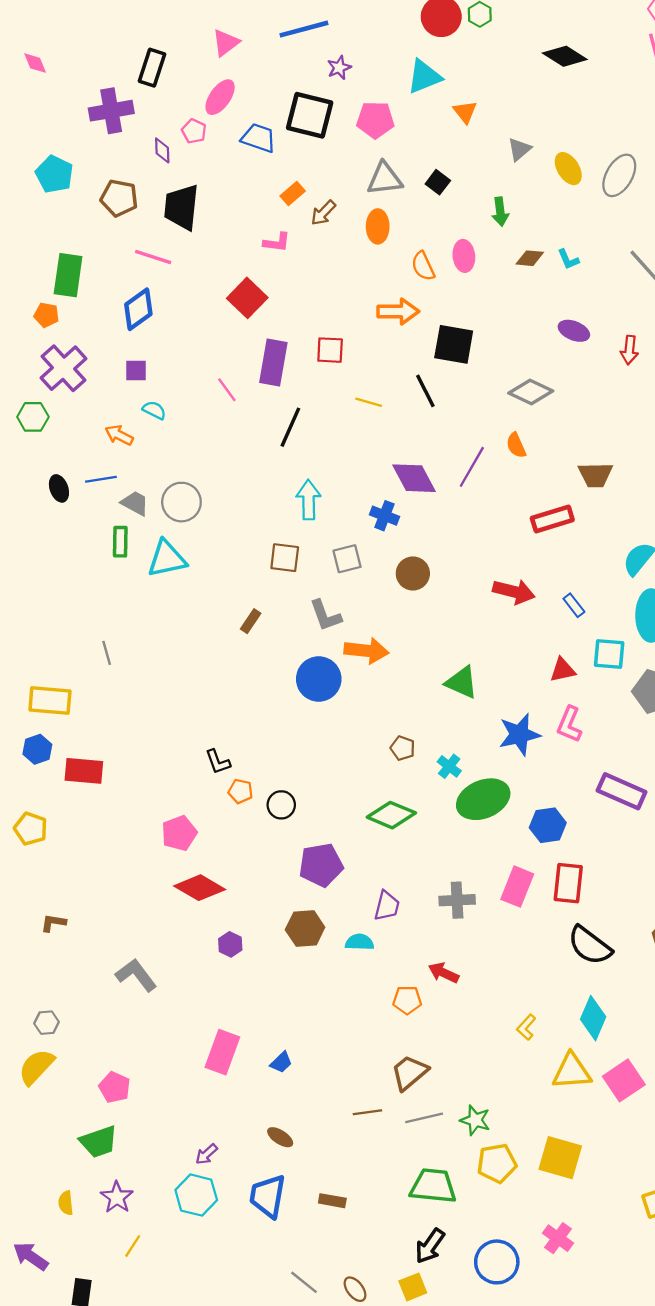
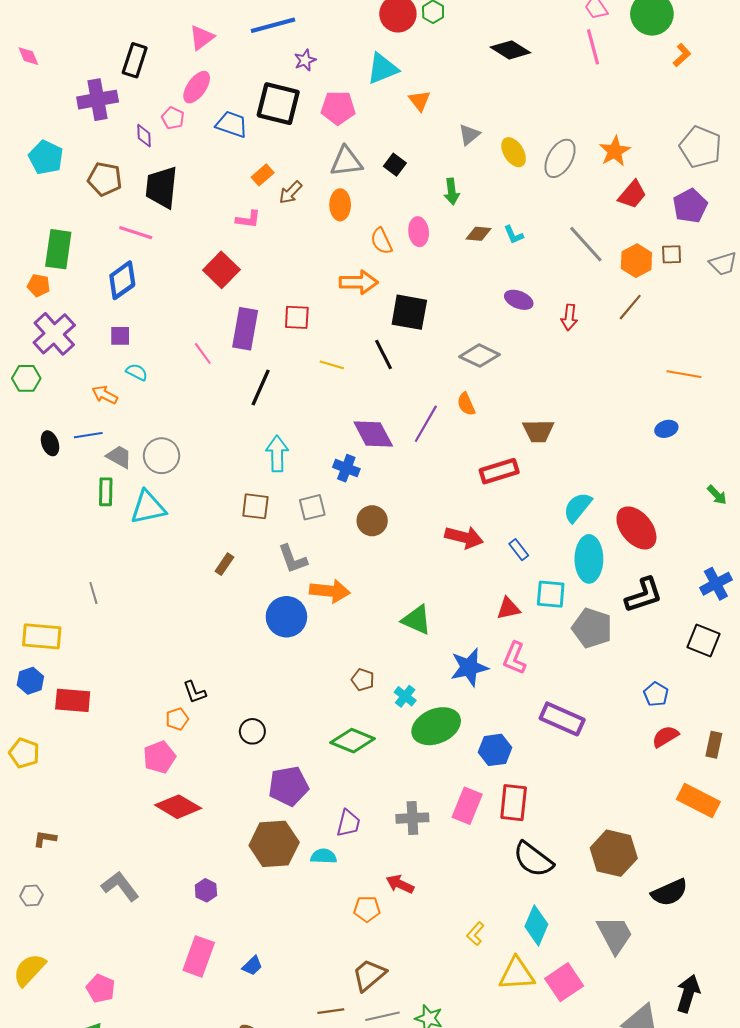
orange pentagon: (240, 791) -> (177, 719), moved, turned -30
brown hexagon: (305, 928) -> (274, 844), size x1.4
purple hexagon: (230, 944) -> (206, 890), moved
gray hexagon: (47, 1023) -> (31, 896), moved

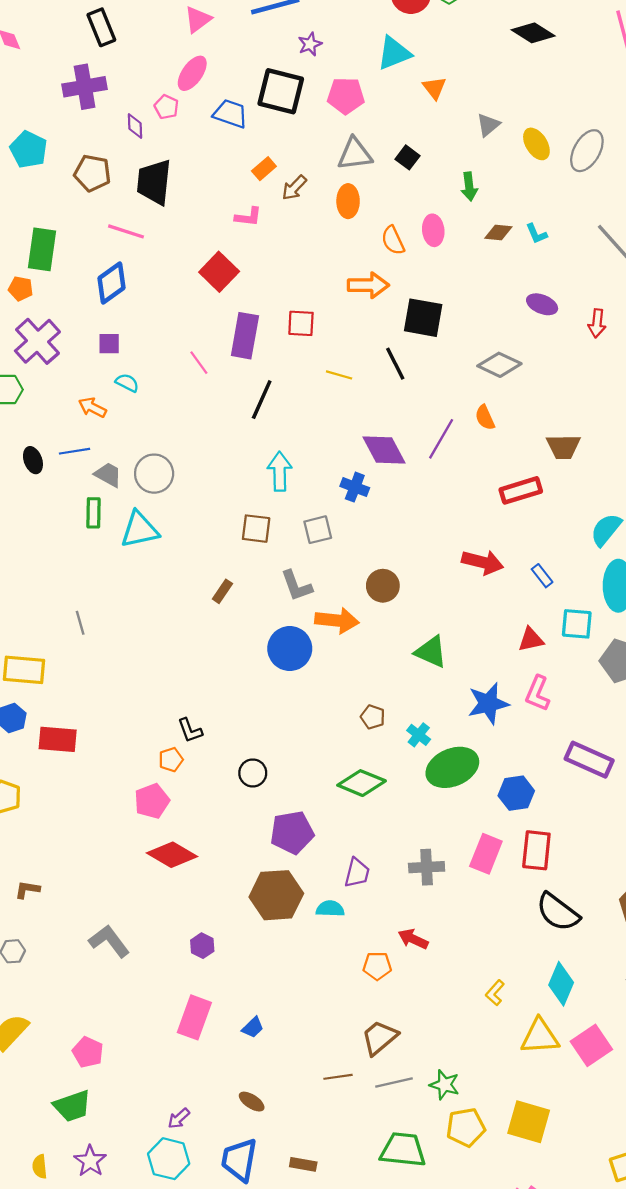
black rectangle: (135, 60) -> (101, 27), moved, turned -40
brown circle: (372, 521) -> (383, 586), moved

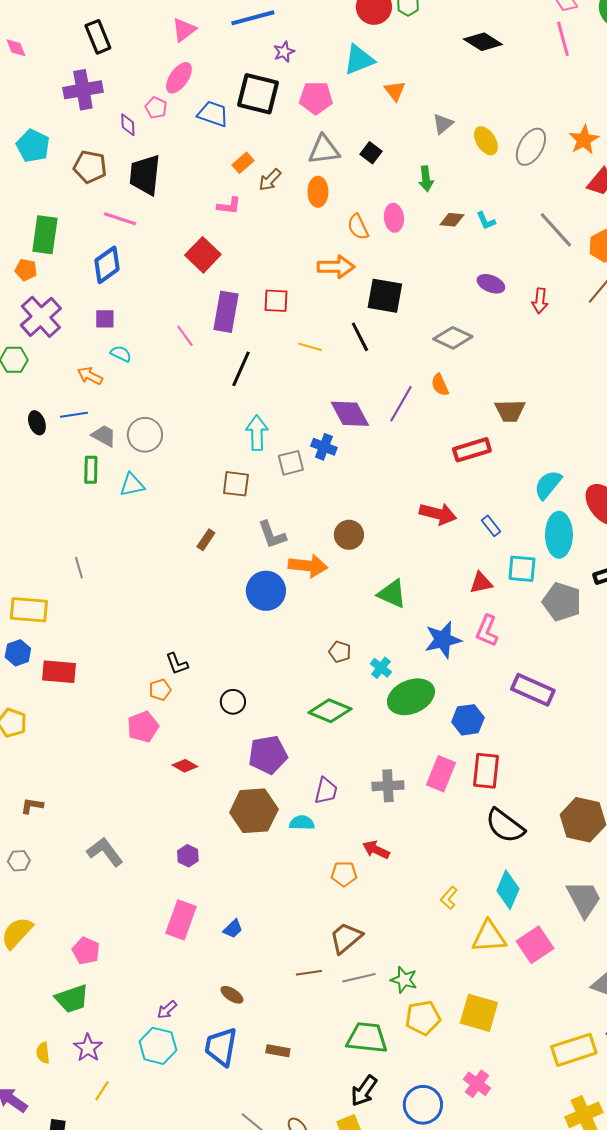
cyan triangle: (140, 530) -> (132, 485), size x0.7
gray square: (318, 530) -> (291, 463), moved
red diamond: (172, 855) -> (185, 766), moved, size x0.6

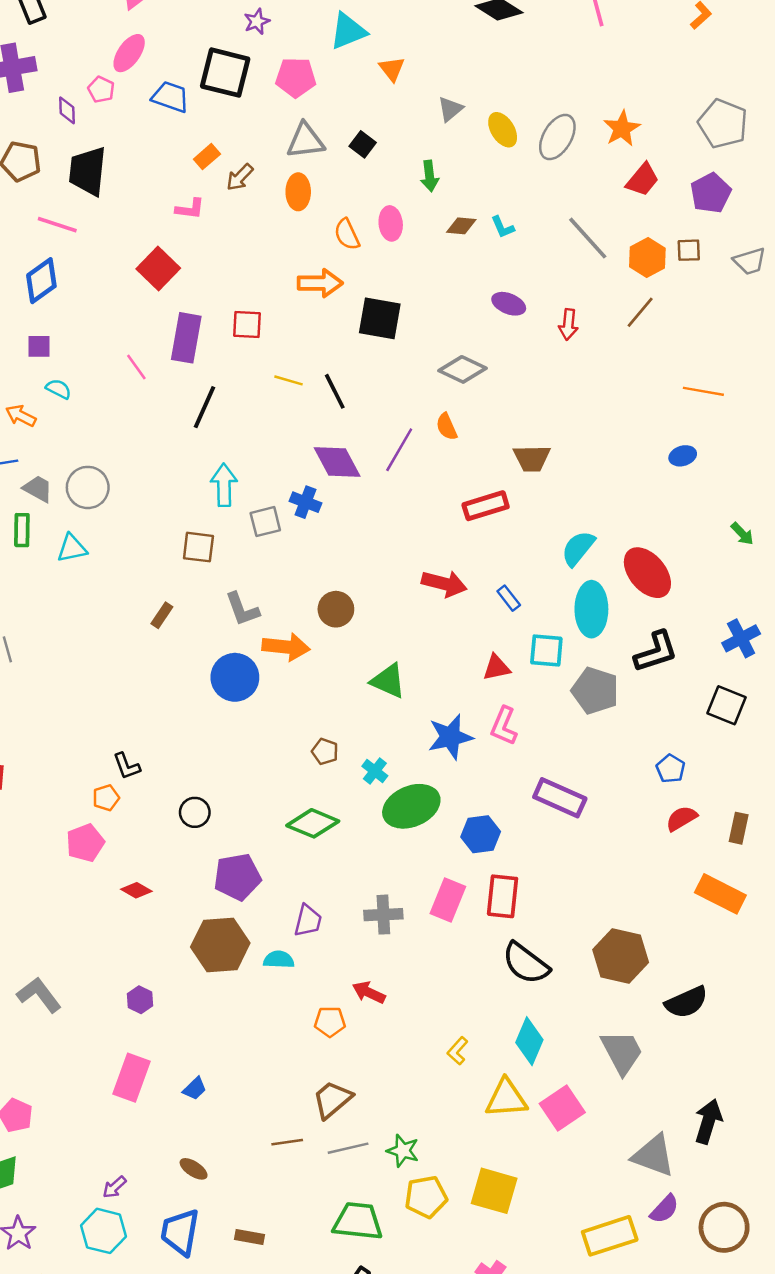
black line: (360, 337) -> (335, 391), moved

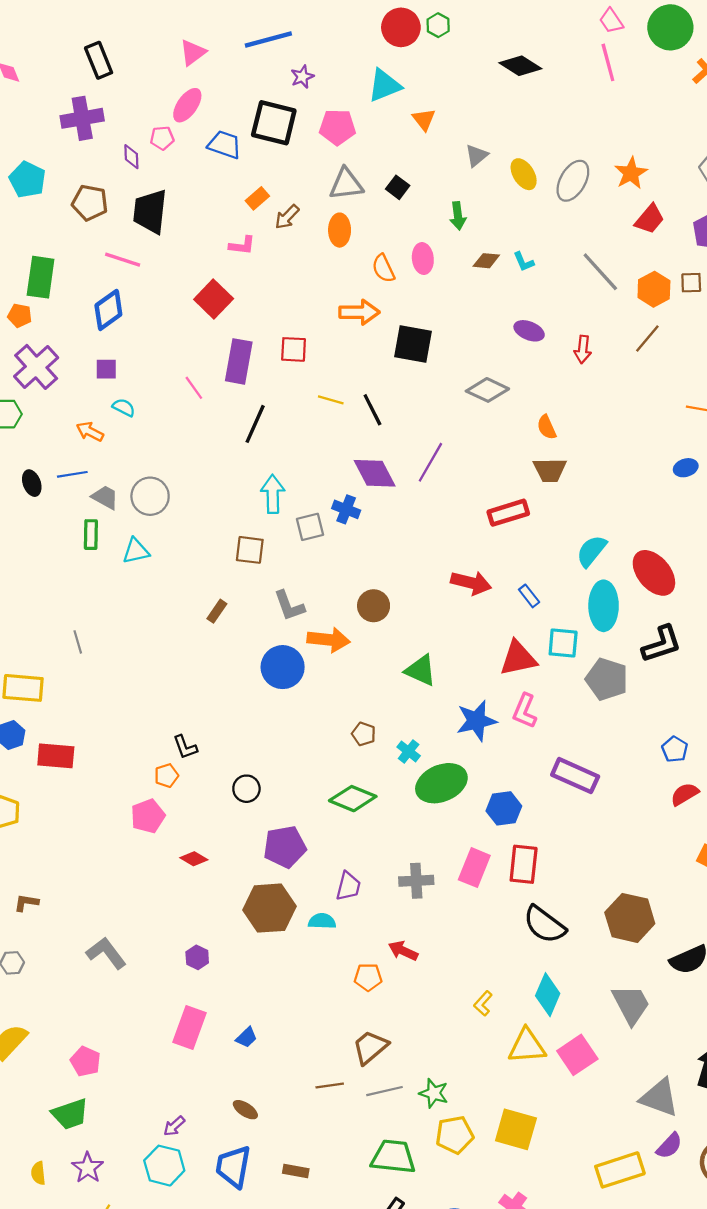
pink pentagon: (101, 90) -> (162, 138), turned -30
orange semicircle: (447, 427) -> (547, 427), moved
red triangle: (497, 668) -> (518, 658), size x1.5

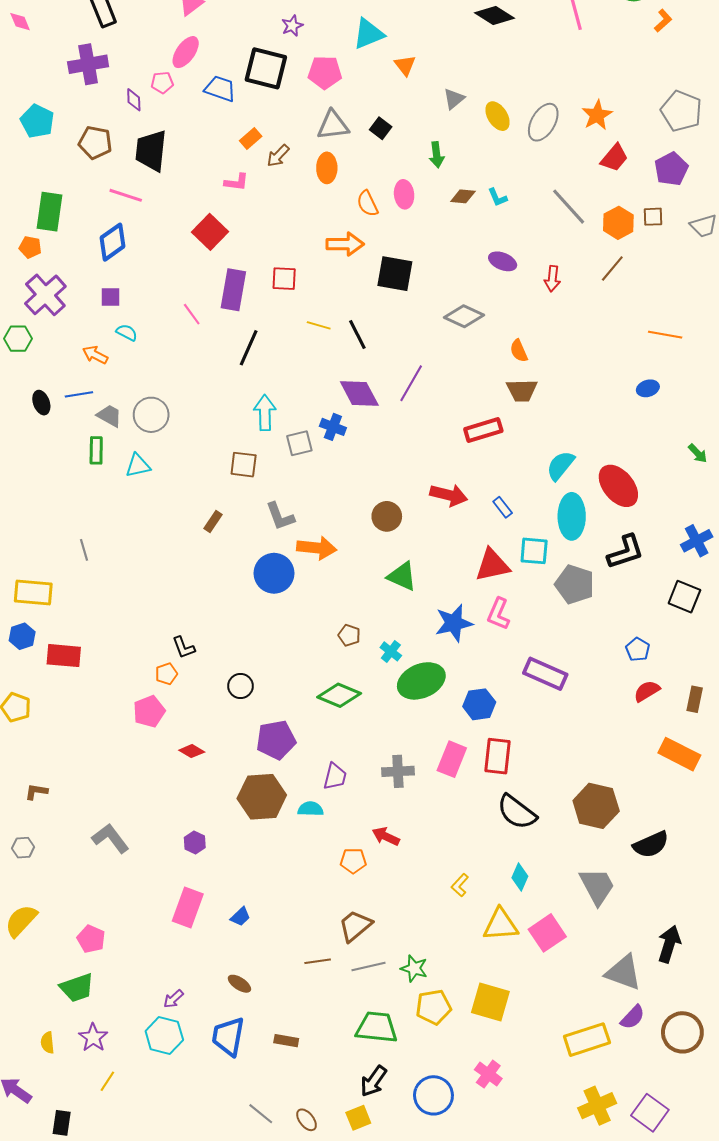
brown circle: (374, 606) -> (387, 516), moved
cyan diamond: (548, 995) -> (520, 877), size x0.7

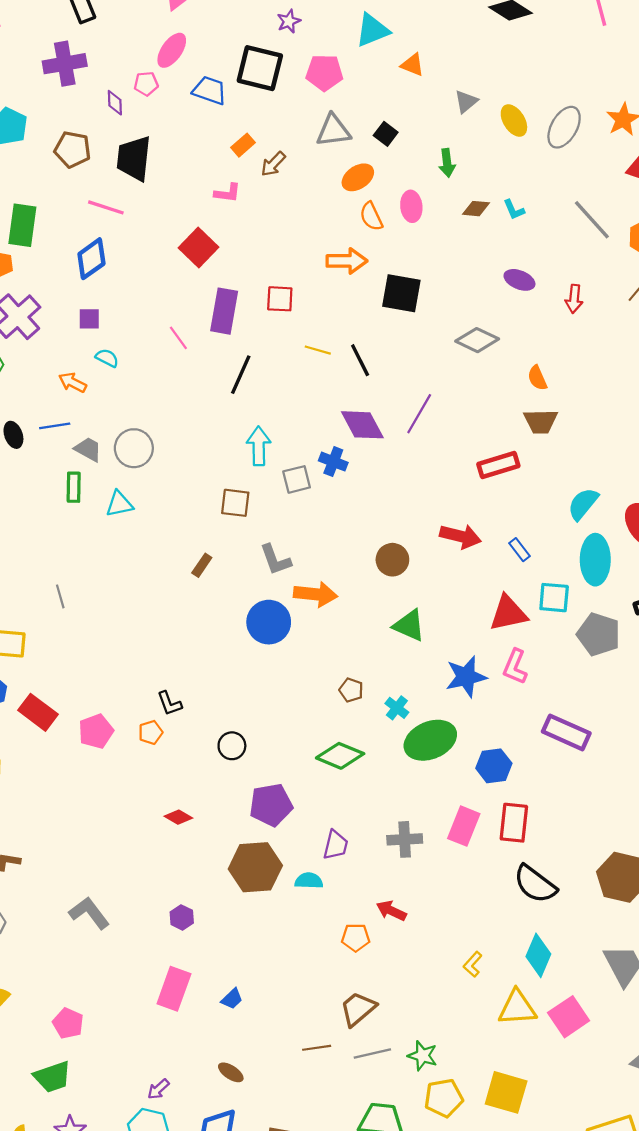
orange triangle: (405, 65) -> (412, 65), turned -30
orange ellipse: (327, 168) -> (358, 177), moved, turned 56
red rectangle: (64, 656) -> (38, 712), turned 32
pink pentagon: (149, 711) -> (96, 731), moved
cyan diamond: (520, 877) -> (538, 955), size x1.4

